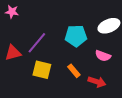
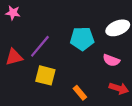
orange rectangle: (74, 71) -> (80, 93), moved
red arrow: (97, 82) -> (119, 88), moved

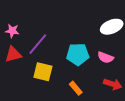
pink star: (13, 13) -> (12, 31), moved
cyan pentagon: (82, 39) -> (78, 54), moved

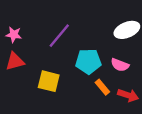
purple line: (38, 44) -> (59, 36), moved
orange rectangle: (76, 88) -> (102, 87), moved

